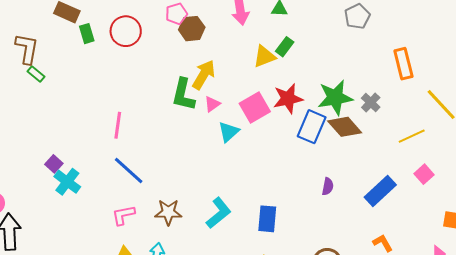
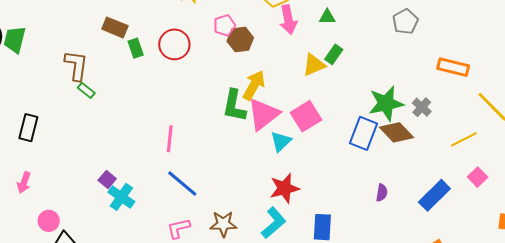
orange rectangle: (403, 64) -> (453, 67), turned -60
red star: (288, 99) -> (284, 188), moved
pink triangle: (212, 104) -> (263, 114), size x2.0

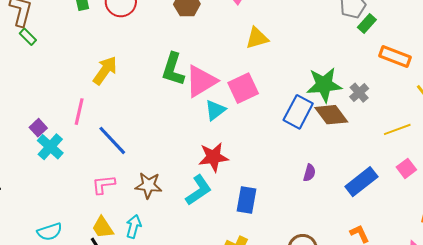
green rectangle: (334, 54) -> (367, 24), moved
yellow arrow: (254, 85) -> (105, 70), moved
pink line: (170, 139) -> (79, 112), moved

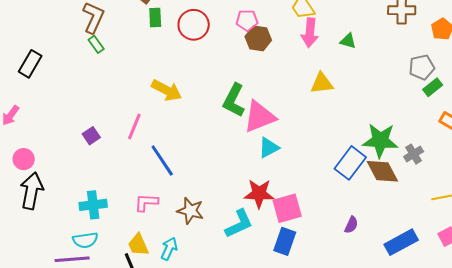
yellow arrow: (105, 70) -> (167, 90), turned 72
pink square: (243, 88) -> (287, 208), moved
cyan cross: (50, 147) -> (93, 205), moved, turned 32

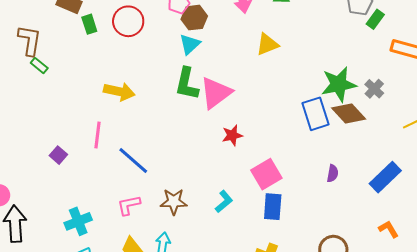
cyan triangle: (269, 148) -> (190, 44), moved
blue rectangle: (350, 163) -> (315, 114), turned -40
red star: (259, 194) -> (232, 135), moved, size x0.7
cyan L-shape: (239, 224) -> (224, 202), size x0.7

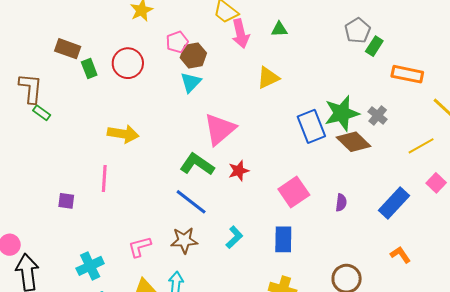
green L-shape: (187, 84) -> (197, 164), moved, turned 116
blue rectangle: (315, 114) -> (311, 126), moved
purple square: (58, 155) -> (66, 201), turned -30
blue line: (133, 160) -> (191, 202), moved
pink square: (266, 174) -> (294, 192), moved

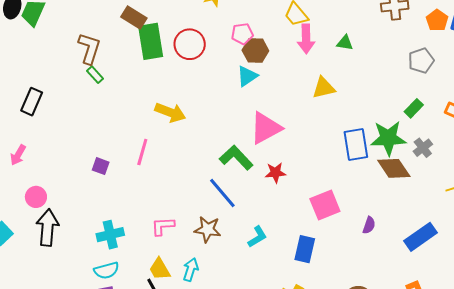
green rectangle: (374, 46) -> (414, 108), moved
green rectangle: (89, 68) -> (151, 41), size x1.8

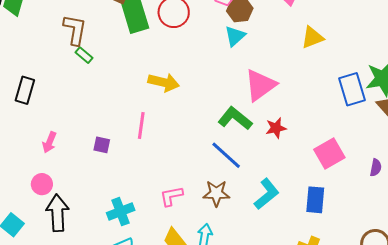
pink arrow: (18, 155) -> (49, 142), moved
cyan L-shape: (257, 237) -> (267, 194), size x1.4

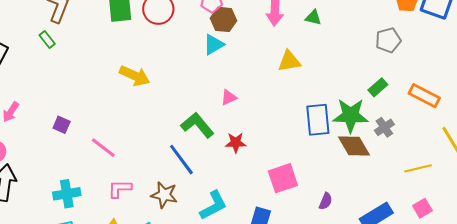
green rectangle: (84, 55) -> (47, 40), moved
pink triangle: (260, 85) -> (229, 98), size x0.5
pink line: (141, 125) -> (103, 148), moved, turned -72

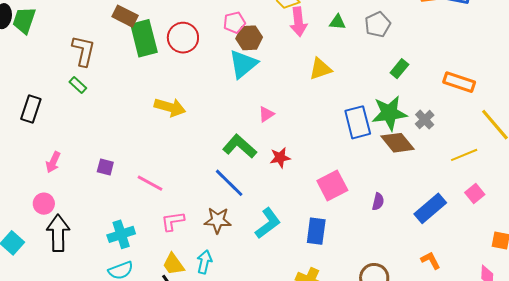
gray pentagon: (388, 40) -> (378, 24), moved
cyan triangle: (214, 44) -> (243, 64), size x1.4
green rectangle: (378, 87) -> (399, 69), moved

